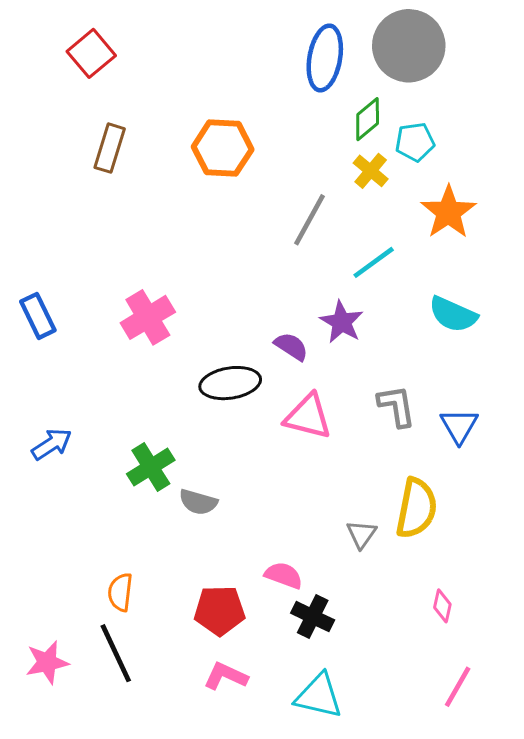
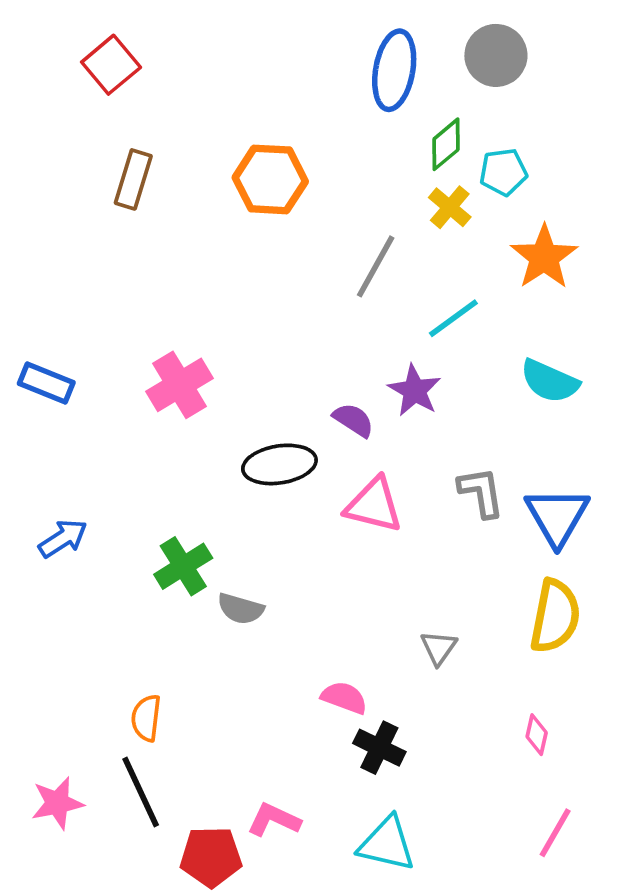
gray circle: (409, 46) -> (496, 55), size x0.7
blue rectangle: (38, 316) -> (46, 383), turned -42
blue triangle: (459, 426) -> (557, 516), size x1.4
yellow semicircle: (416, 508) -> (555, 616), moved
red pentagon: (220, 610) -> (211, 857), moved

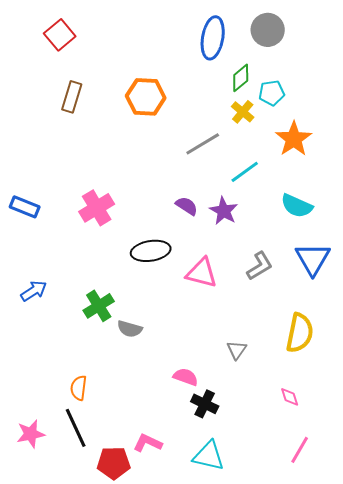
gray line: (376, 266) -> (203, 144), turned 30
purple semicircle: (353, 420) -> (187, 206), moved
gray L-shape: (481, 492) -> (260, 266), turned 68
blue triangle: (557, 516) -> (313, 259), moved
pink diamond: (537, 735) -> (290, 397), turned -30

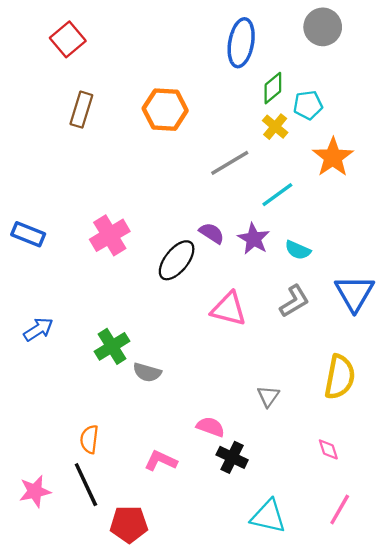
gray circle: (268, 30) -> (323, 27), moved
cyan semicircle: (297, 206) -> (298, 250), moved, size x0.7
black ellipse: (151, 251) -> (177, 260), moved, turned -42
pink L-shape: (148, 443) -> (161, 461), moved
cyan triangle: (209, 456) -> (268, 516), moved

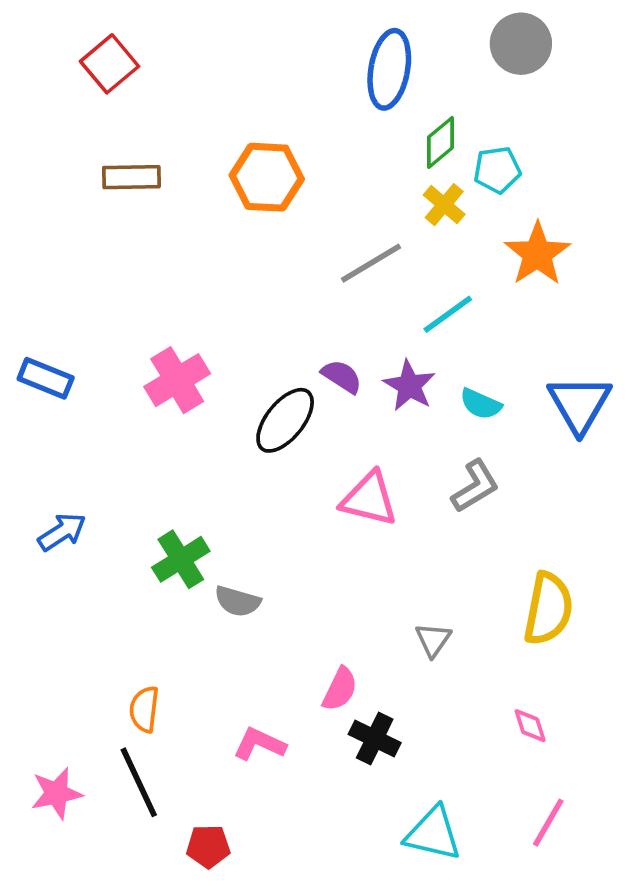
brown rectangle: (81, 110) -> (131, 177), turned 72
blue triangle: (354, 293) -> (579, 404), moved
pink semicircle: (211, 427) -> (340, 689), turned 96
red pentagon: (129, 524) -> (208, 846), size x0.7

